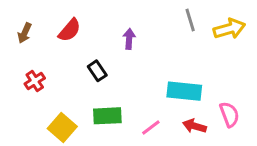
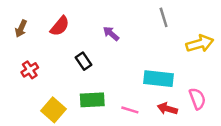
yellow arrow: (229, 29) -> (200, 44), moved
purple arrow: (129, 39) -> (111, 34), turned -54
pink line: (151, 127) -> (130, 110), turned 54

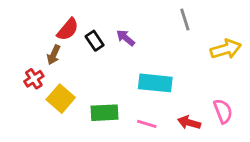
brown arrow: (21, 29) -> (54, 55), moved
black rectangle: (84, 61) -> (95, 41), moved
cyan rectangle: (159, 79) -> (155, 83), moved
yellow square: (54, 110) -> (61, 99), moved

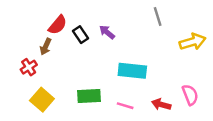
yellow square: (61, 99) -> (42, 100), moved

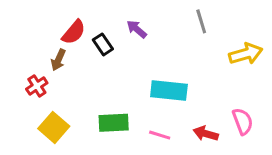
purple arrow: (107, 32) -> (137, 29), moved

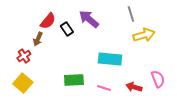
purple arrow: (137, 29) -> (89, 19), size x1.5
yellow arrow: (246, 54) -> (144, 35), moved
yellow square: (54, 127) -> (23, 83), moved

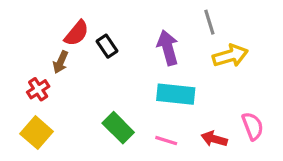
purple arrow: (89, 19) -> (168, 48), moved, turned 35
green rectangle: (74, 80) -> (118, 128), turned 48

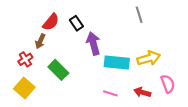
black rectangle: (107, 46) -> (76, 23), moved
purple arrow: (168, 48) -> (93, 43), moved
yellow arrow: (230, 56) -> (149, 58), moved
green rectangle: (118, 128) -> (58, 70), moved

